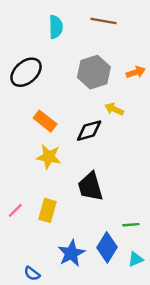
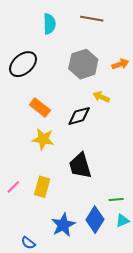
cyan triangle: (136, 259) -> (122, 221), moved

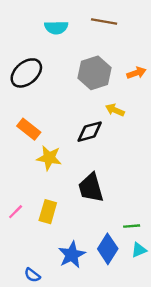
cyan semicircle: (49, 24) -> (56, 27), turned 90
orange rectangle: (40, 107) -> (29, 129), moved

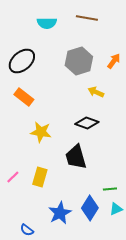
orange arrow: (136, 73) -> (114, 61), turned -35
orange rectangle: (29, 129) -> (24, 97), moved
black diamond: (90, 132) -> (87, 123), moved, turned 35

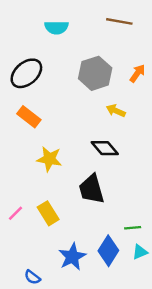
brown line: (87, 18) -> (119, 21), moved
black diamond: (87, 123) -> (105, 148), turned 30
yellow rectangle: (40, 177) -> (48, 213), turned -48

